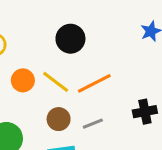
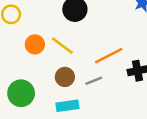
orange line: (94, 83) -> (109, 56), moved

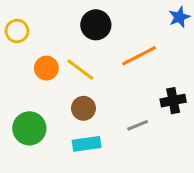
orange line: (109, 56) -> (139, 56), moved
gray line: (94, 81) -> (138, 125), moved

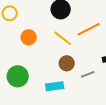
yellow line: (80, 70) -> (63, 38), moved
brown circle: (83, 108) -> (67, 63), moved

